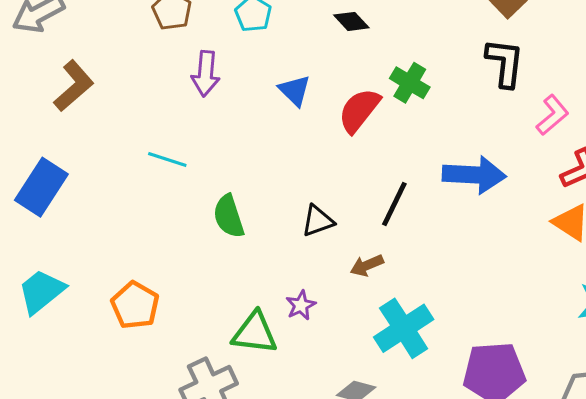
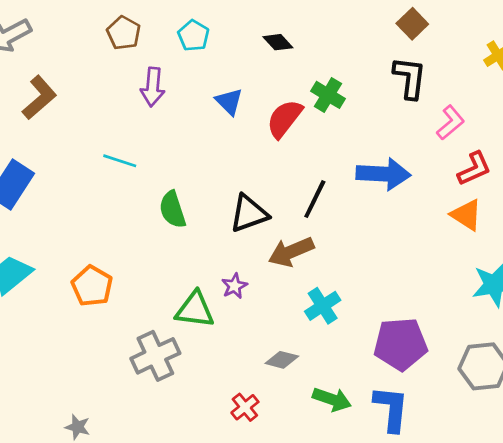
black triangle: (318, 221) -> (249, 214), size x1.4
brown arrow: (367, 265) -> (291, 252), size x1.6
cyan cross: (404, 328) -> (323, 306), size x0.7

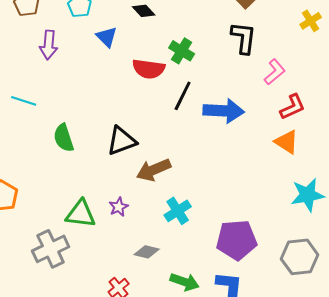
blue triangle: (229, 101) -> (107, 37), moved
red semicircle: (284, 119) -> (149, 69), turned -120
black line: (315, 199) -> (183, 96), moved
purple star: (234, 286) -> (119, 207), moved

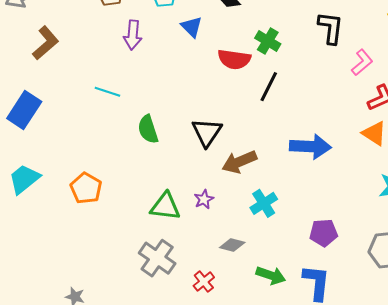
blue arrow: (224, 111) -> (310, 147), moved
black triangle: (122, 141) -> (207, 132), turned -36
purple pentagon: (237, 240) -> (324, 233), size x0.7
gray cross: (51, 249) -> (157, 258), moved, turned -30

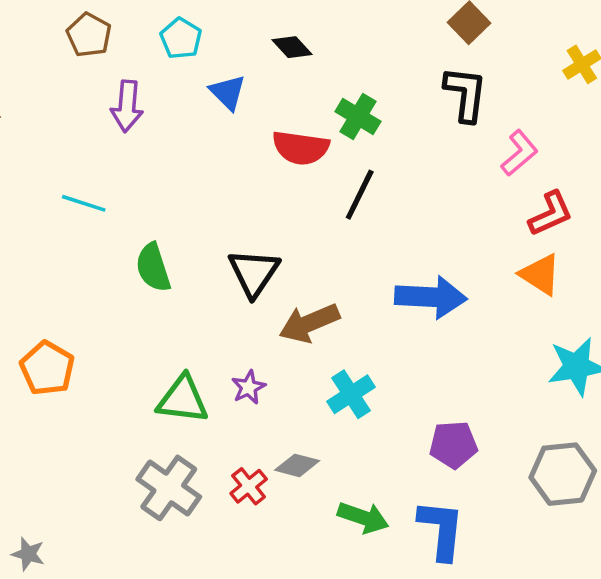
red cross: (204, 282) -> (249, 486), moved

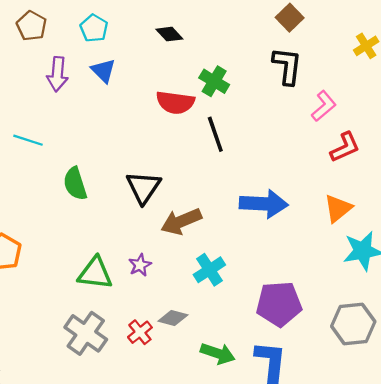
blue triangle: (228, 92) -> (103, 71), moved
black line: (360, 195) -> (215, 134), turned -45
orange triangle: (540, 274) -> (338, 208), moved, turned 48
purple pentagon: (453, 445) -> (279, 304), size x1.4

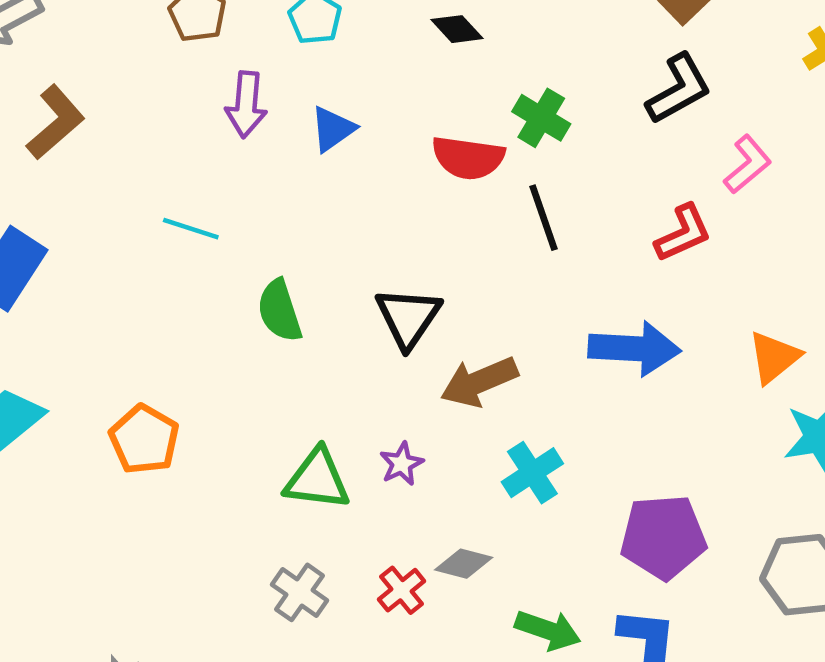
black L-shape: (287, 66) -> (679, 89), turned 54
blue triangle: (103, 71) -> (333, 129), moved, turned 40
red L-shape: (345, 147) -> (683, 233), moved
gray cross: (86, 333) -> (299, 592), size x0.7

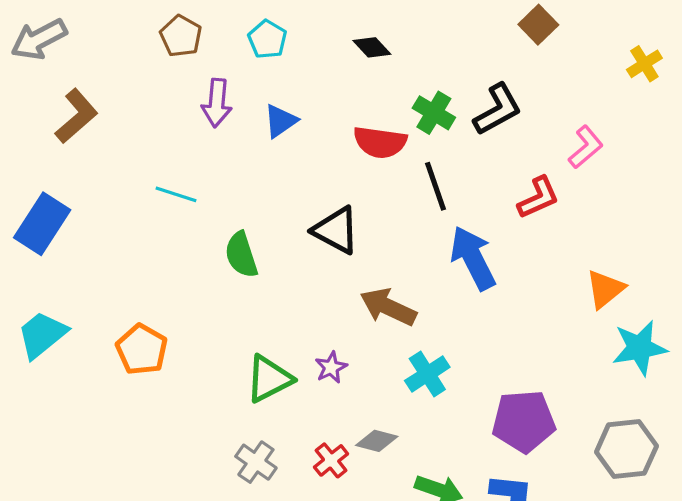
black L-shape: (679, 89) -> (498, 110), moved
black triangle: (408, 317) -> (336, 230), moved, turned -36
blue arrow: (634, 348) -> (473, 258), moved, turned -120
brown arrow: (479, 382) -> (388, 307), turned 48
green triangle: (317, 479) -> (269, 379), turned -34

